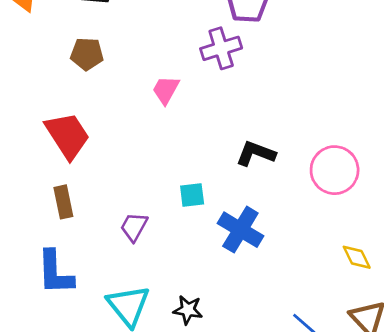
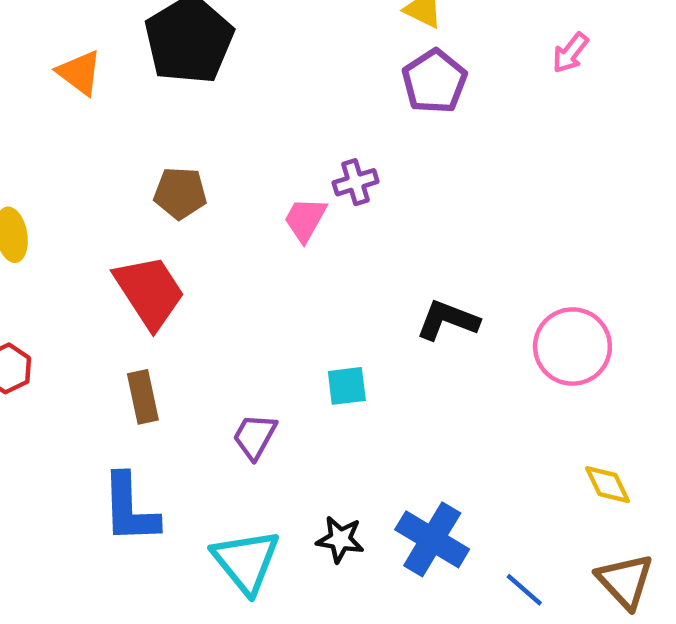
purple cross: (221, 48) -> (356, 182), moved, size x0.7
brown pentagon: (87, 54) -> (180, 193), moved
blue cross: (240, 230) -> (432, 539), moved
black star: (188, 310) -> (340, 539), moved

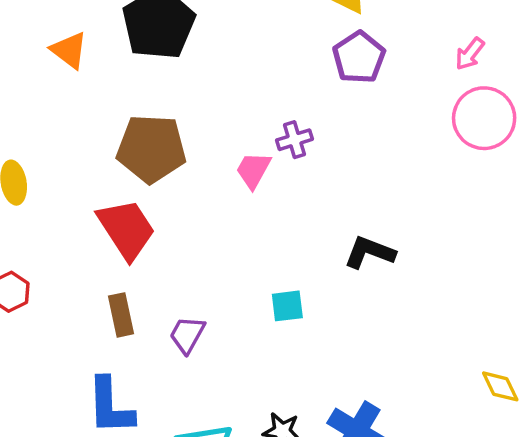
pink arrow: (570, 53) -> (470, 54), moved
brown pentagon: (180, 193) -> (151, 149), size x1.6
pink circle: (572, 347) -> (484, 118), moved
purple trapezoid: (255, 436) -> (187, 335), moved

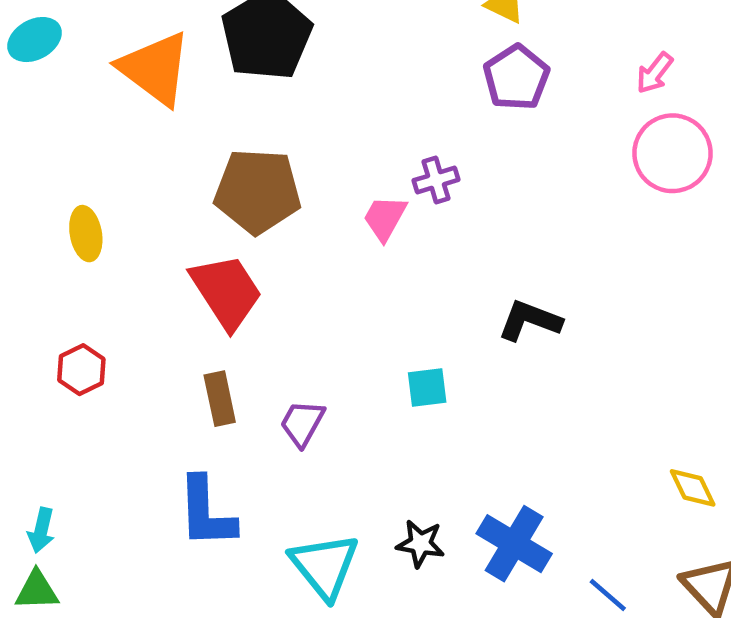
orange triangle: (69, 50) -> (155, 69), size x1.6

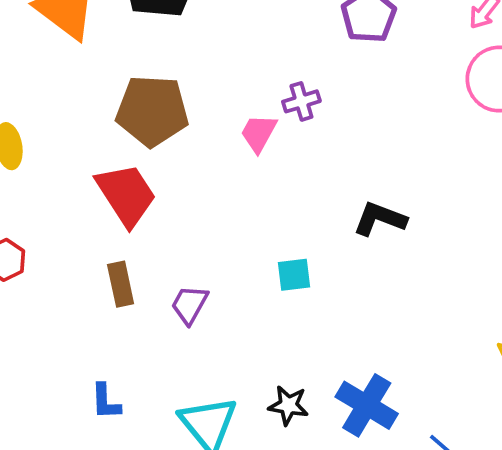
blue L-shape: (206, 512) -> (106, 402), moved, size x0.6

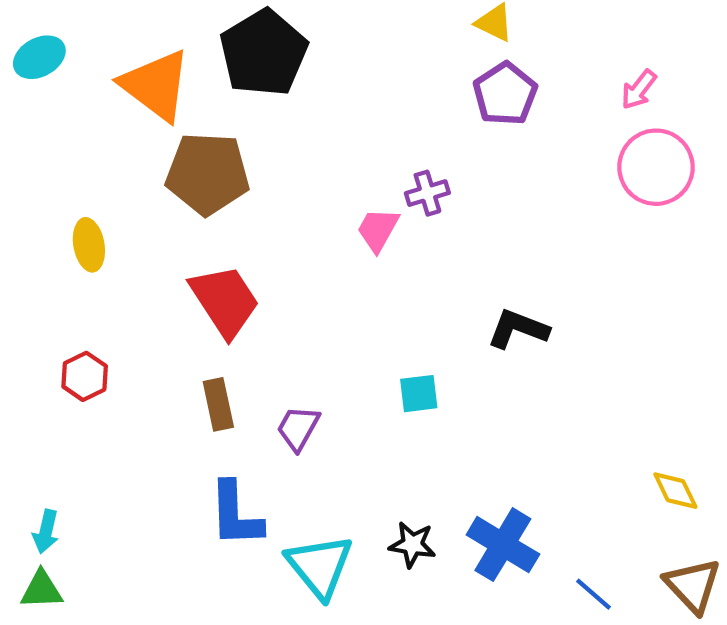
brown pentagon: (152, 111) -> (207, 174), moved
blue L-shape: (106, 402) -> (236, 514), moved, size x1.6

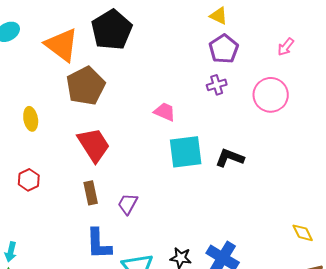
pink circle: (656, 167) -> (271, 95), moved
brown pentagon: (207, 174) -> (86, 86), turned -30
purple cross: (427, 193) -> (217, 85), moved
pink trapezoid: (378, 230) -> (165, 112), turned 85
cyan square: (419, 394) -> (186, 152), moved, size x1.8

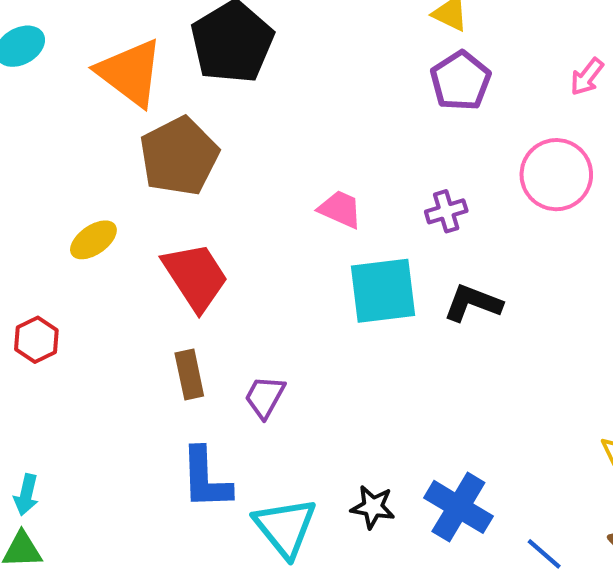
purple cross: (217, 85) -> (446, 211), moved
yellow ellipse: (31, 119) -> (93, 240), moved, turned 65
red hexagon: (29, 180) -> (36, 340), moved

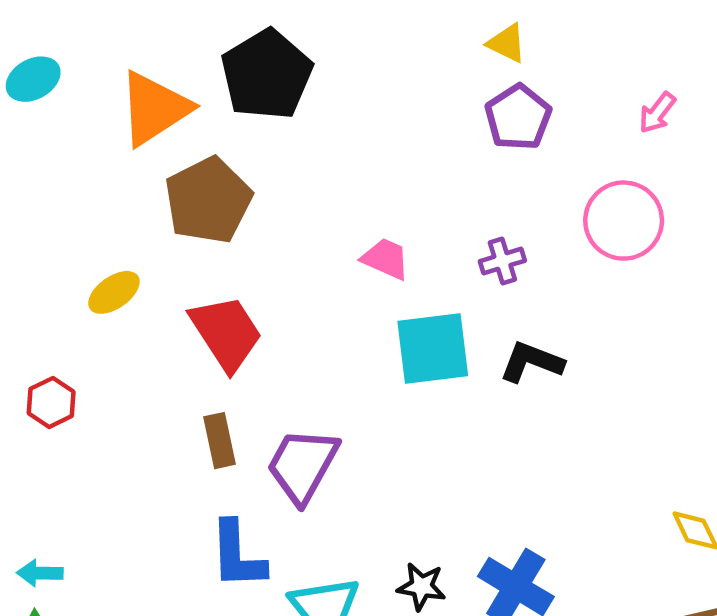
orange triangle: (130, 73) -> (154, 108), turned 50
purple trapezoid: (265, 397) -> (303, 465), size x1.6
cyan arrow: (26, 495) -> (40, 573), turned 78

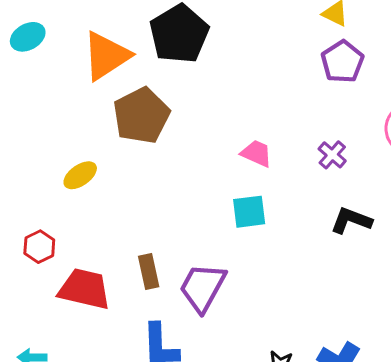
purple cross: (502, 261) -> (332, 155), turned -32
red trapezoid: (226, 333) -> (85, 289), moved, turned -44
cyan square: (433, 349) -> (249, 212), moved, size x0.7

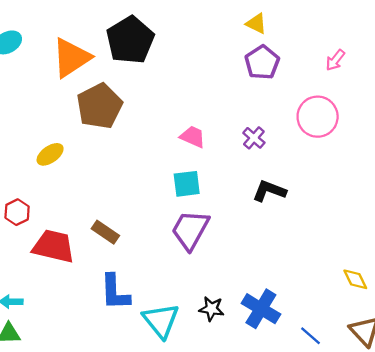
brown rectangle: (149, 271) -> (105, 232), turned -44
purple trapezoid: (203, 287) -> (190, 230), moved

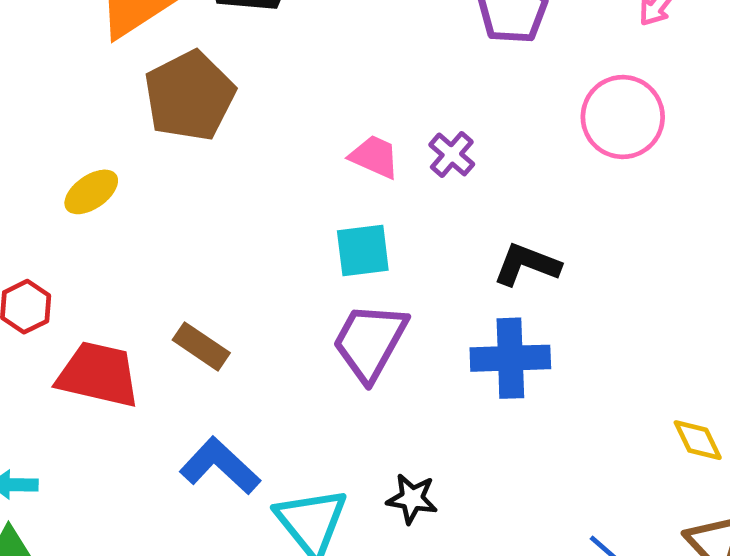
purple cross: (254, 138) -> (452, 154), moved
blue L-shape: (115, 292) -> (220, 466), turned 135
blue cross: (261, 309) -> (510, 358), moved, turned -33

